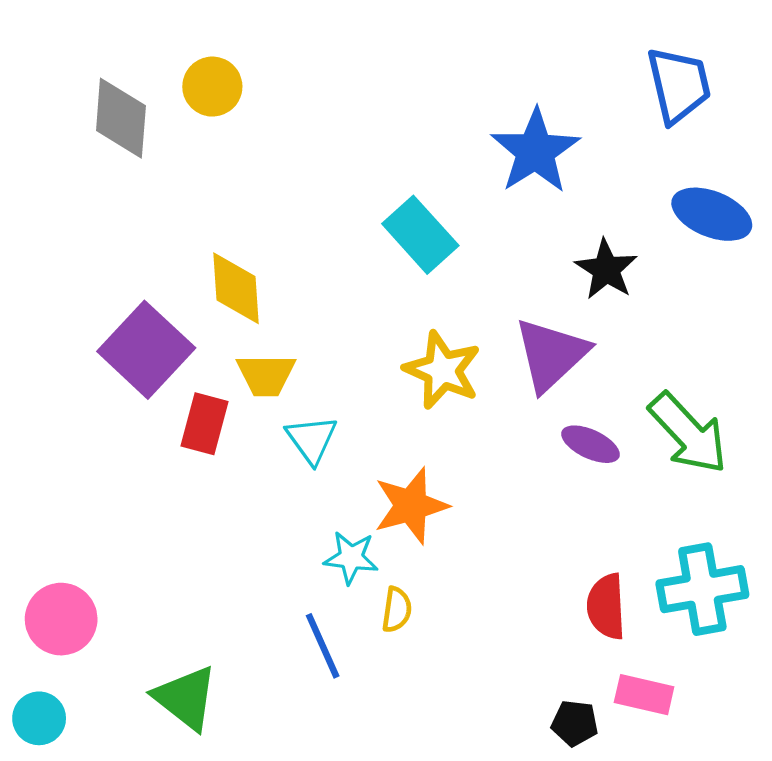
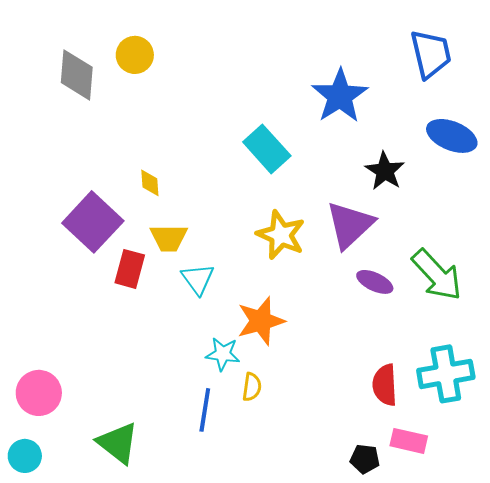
yellow diamond: (236, 288) -> (150, 183), size x0.6
blue line: (323, 646) -> (205, 410), turned 33

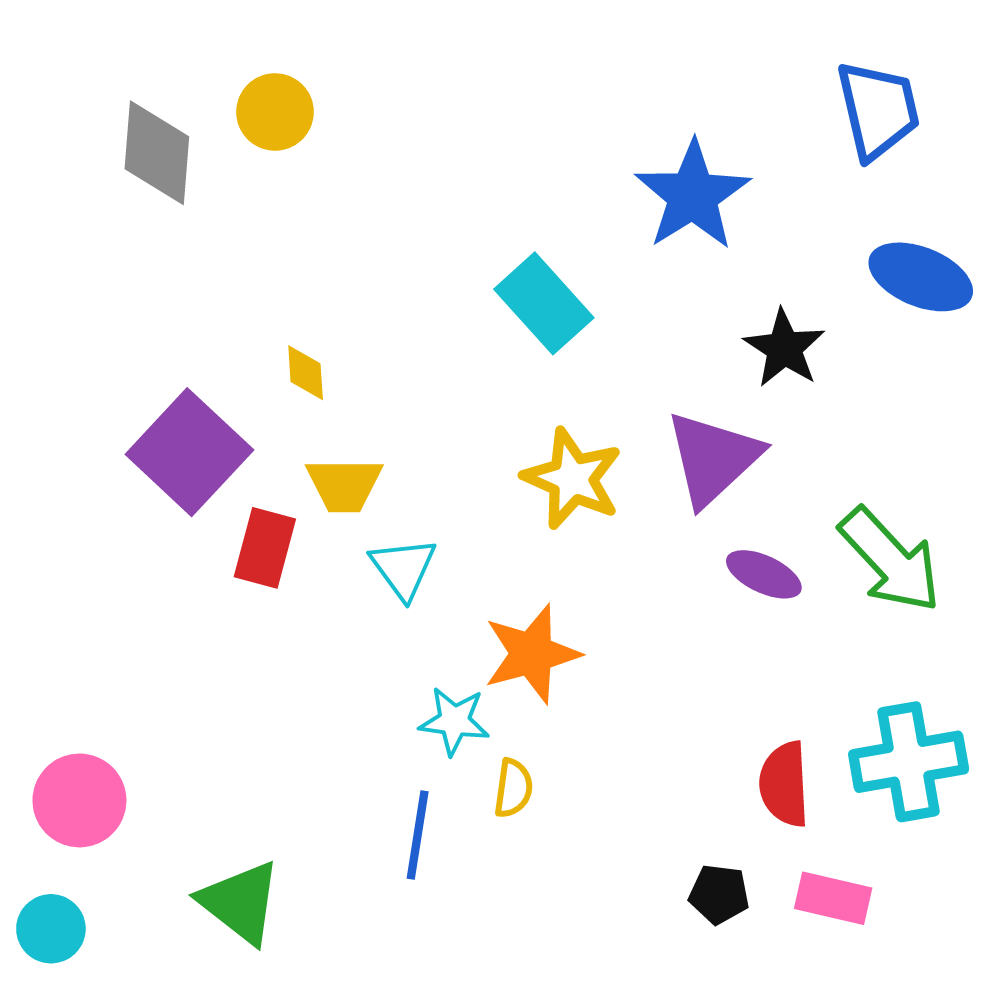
black pentagon: (365, 459) -> (719, 894), moved

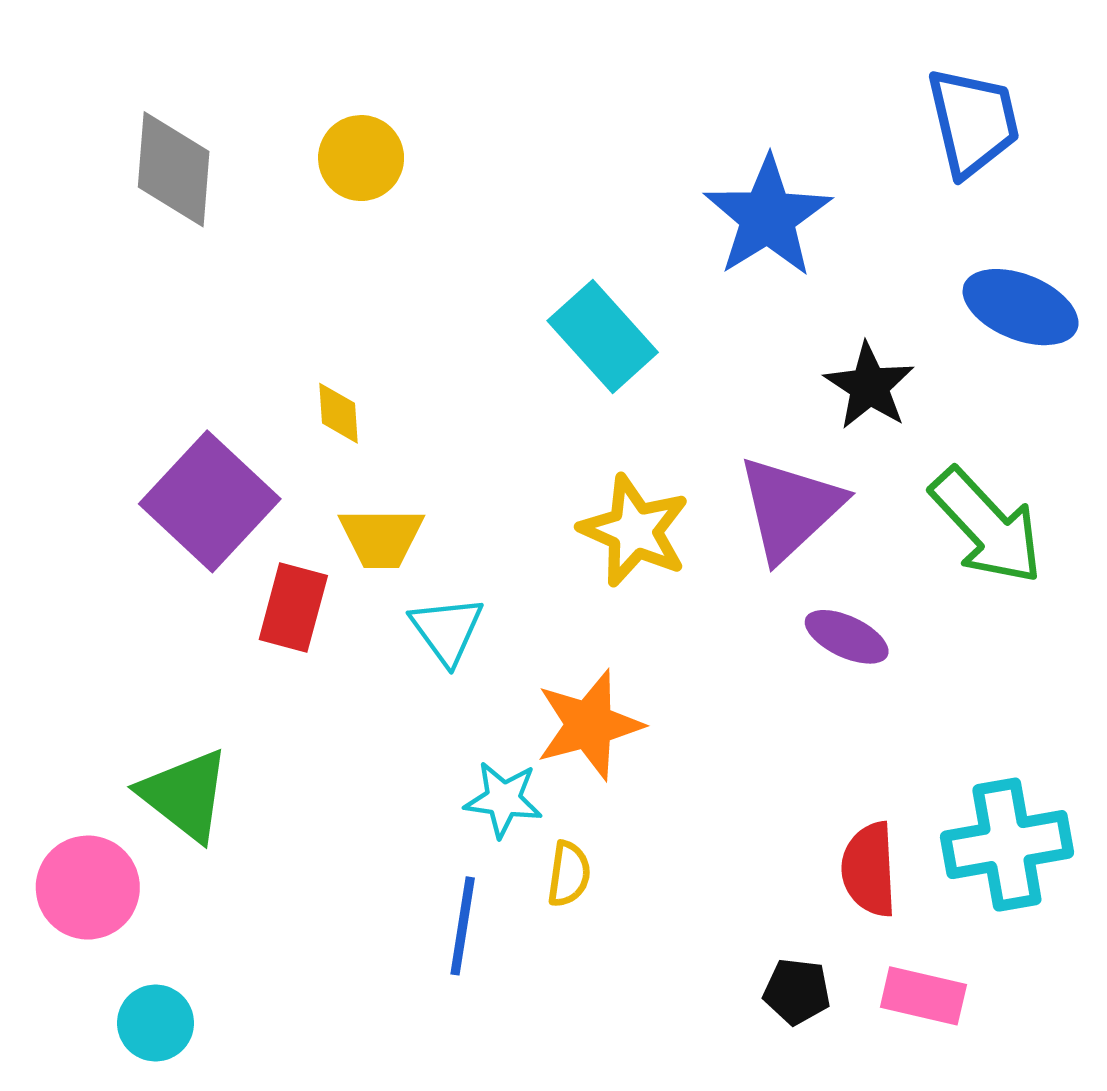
yellow circle: (275, 112) -> (361, 158), moved
green arrow: (890, 560) -> (987, 526), moved
green triangle: (240, 902) -> (185, 795), moved
cyan circle: (51, 929) -> (156, 1023), moved

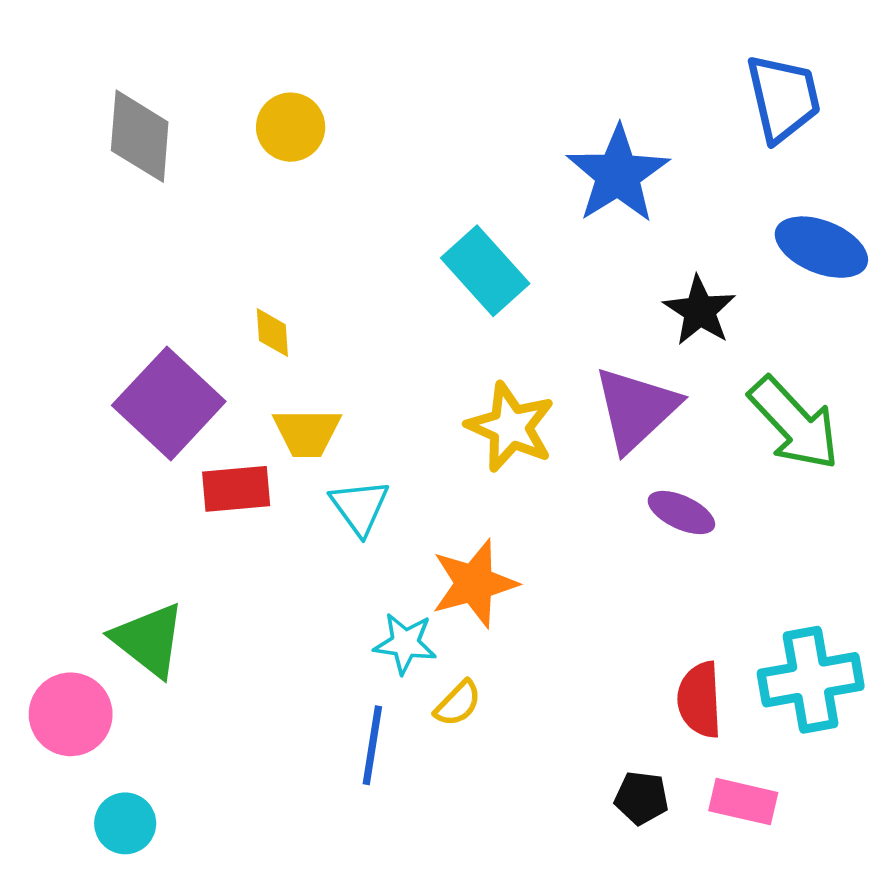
red rectangle: (293, 607) -> (236, 489), turned 70
yellow semicircle: (569, 874) -> (458, 703), turned 36

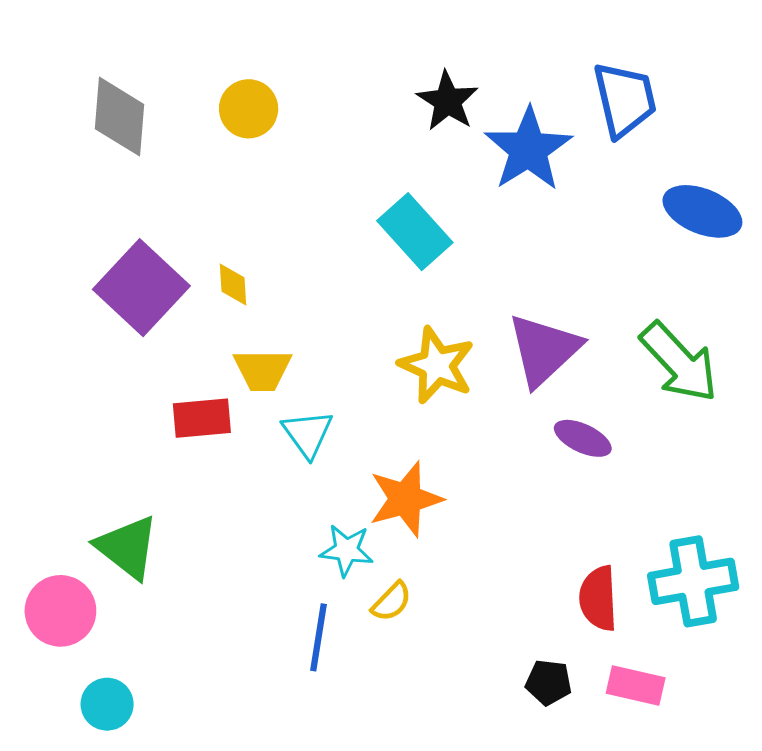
blue trapezoid: (783, 98) -> (625, 99), moved
black star: (700, 311) -> (448, 101), moved
purple square: (169, 403) -> (141, 288), moved

